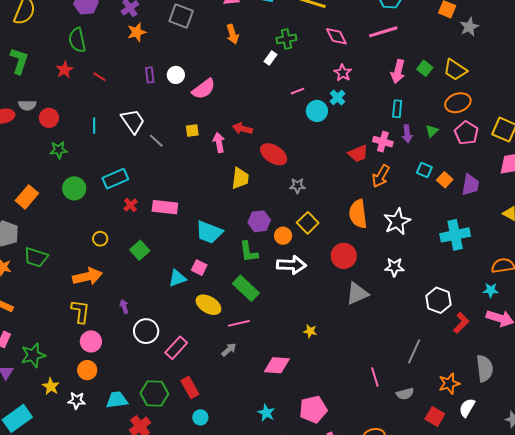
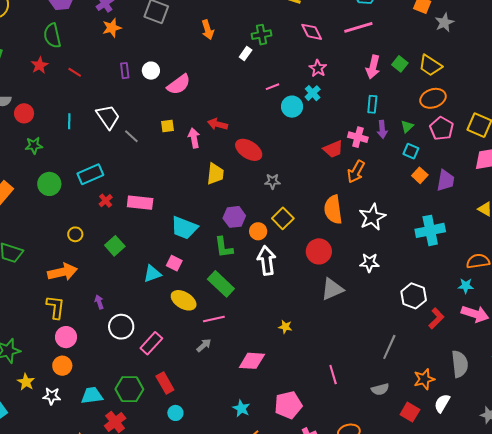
cyan square: (424, 170) -> (411, 151), moved
white arrow: (291, 265) -> (267, 260), turned -100
pink line: (375, 377) -> (333, 375), moved

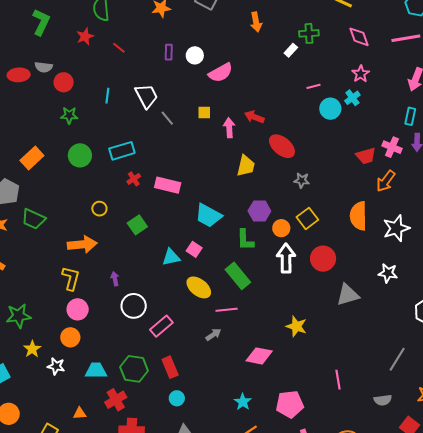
red circle: (319, 251) -> (323, 259), moved
yellow star: (285, 327) -> (296, 326), size x1.5

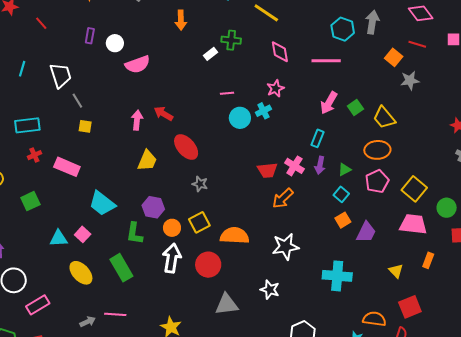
yellow square: (204, 113) -> (85, 126), moved
orange semicircle: (358, 216) -> (235, 236), moved, turned 84
pink line: (227, 310) -> (115, 314), moved

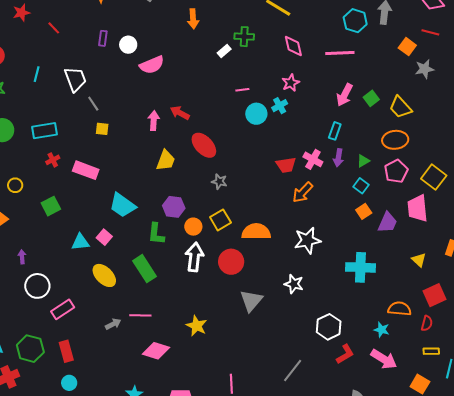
pink trapezoid: (413, 224) -> (418, 208), moved, turned -100
gray triangle: (227, 304) -> (251, 301), turned -40

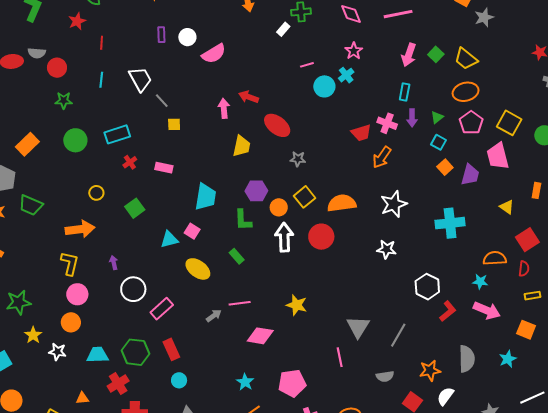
red line: (54, 28) -> (102, 43), moved, turned 56
pink rectangle: (86, 170) -> (164, 168), size x0.7
cyan trapezoid: (122, 205) -> (206, 197), turned -108
green rectangle: (145, 269) -> (237, 256), size x0.6
gray triangle: (251, 301) -> (358, 327), moved

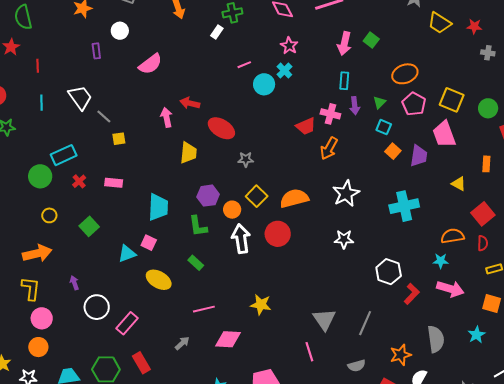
white circle: (187, 37) -> (120, 31), moved
yellow trapezoid: (466, 59) -> (440, 23), moved
green circle: (75, 140) -> (40, 176), moved
gray arrow: (214, 316) -> (182, 343), moved

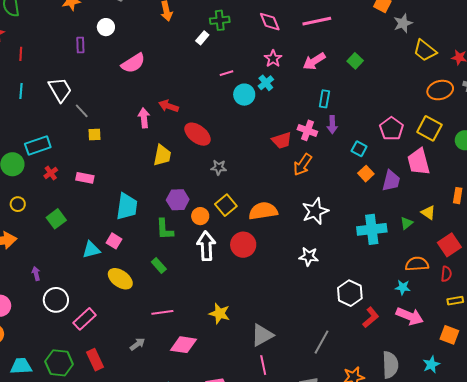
pink arrow: (344, 43) -> (314, 61), moved, turned 40
orange ellipse: (405, 74) -> (440, 90), moved
green triangle: (379, 102) -> (407, 223), moved
gray triangle: (324, 319) -> (262, 335), moved, turned 30

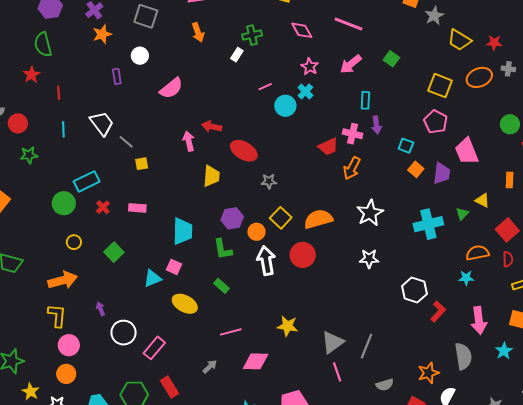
pink line: (317, 21) -> (348, 24), turned 40
yellow square: (429, 128) -> (440, 86), moved
pink arrow: (410, 316) -> (479, 320), moved, turned 68
gray line: (321, 342) -> (367, 346), moved

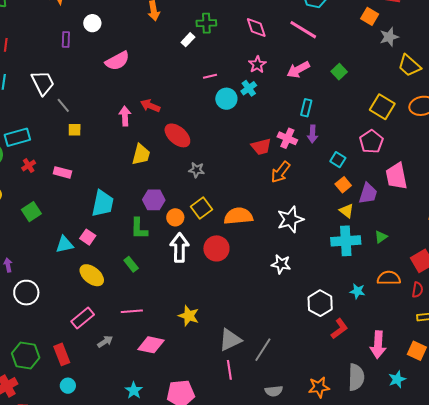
yellow triangle: (482, 200) -> (347, 211), moved
cyan star: (466, 278) -> (357, 291), moved
pink rectangle: (154, 348) -> (83, 318), moved

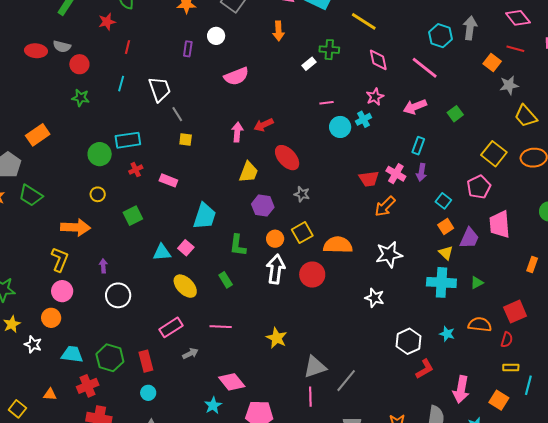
red arrow: (150, 106) -> (264, 125), turned -54
purple hexagon: (154, 200) -> (263, 206), moved
pink diamond: (151, 345) -> (232, 382), moved, turned 32

